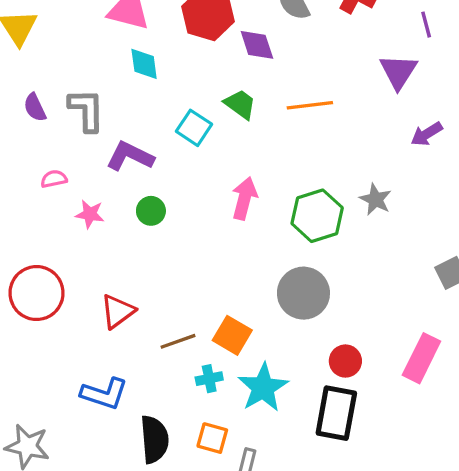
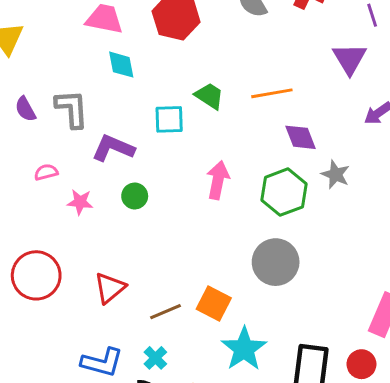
purple diamond: (257, 45) -> (300, 137), moved
cyan square: (194, 128) -> (169, 119), turned -32
red circle: (345, 361) -> (361, 364), moved
cyan cross: (209, 379) -> (155, 358), moved, turned -30

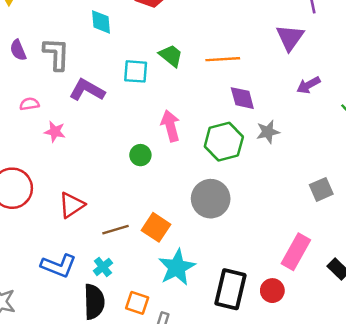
gray star: (335, 174) -> (268, 132), turned 30
pink arrow: (218, 180) -> (170, 126), turned -32
green circle: (135, 196) -> (140, 155), moved

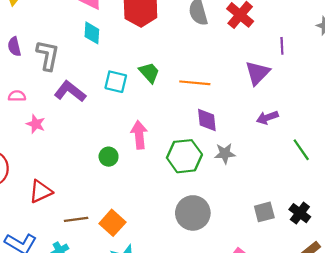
gray circle: (211, 199) -> (193, 213), moved

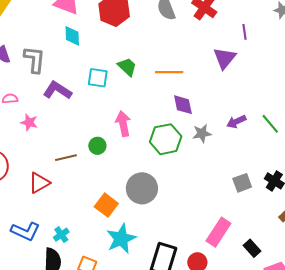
purple arrow: (267, 118) -> (236, 122), moved
gray circle: (193, 213) -> (142, 188), moved
brown line: (76, 219) -> (66, 158), moved

